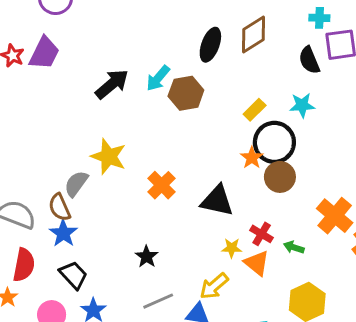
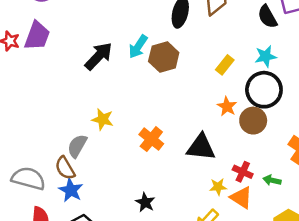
black circle: (274, 142) -> (264, 90), moved
yellow star: (109, 157) -> (103, 119), size x0.7

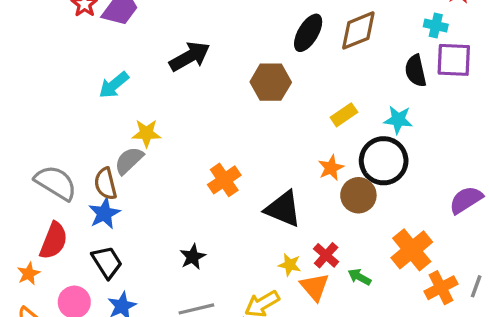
cyan arrow: (138, 47) -> (114, 85), moved
yellow star: (103, 119) -> (146, 133), moved, turned -30

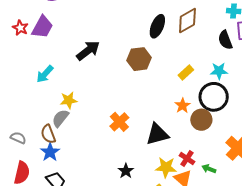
gray semicircle: (56, 183) -> (18, 138), size x0.6
black triangle: (283, 209) -> (157, 134), turned -30
black star: (193, 257) -> (126, 171), moved
yellow star: (290, 265) -> (166, 167), size x1.5

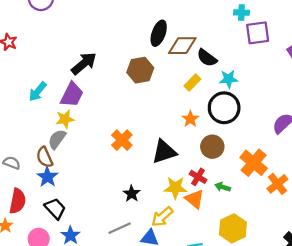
brown diamond: (187, 21) -> (182, 46), moved, turned 32
purple trapezoid: (42, 27) -> (72, 95), moved
black semicircle: (225, 40) -> (207, 58), moved, turned -30
brown circle: (201, 120) -> (212, 147), moved

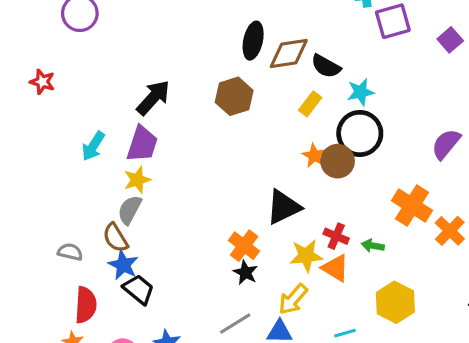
orange cross: (122, 140) -> (244, 246), moved
brown circle: (212, 147) -> (338, 161), moved
black trapezoid: (55, 209) -> (139, 289), moved

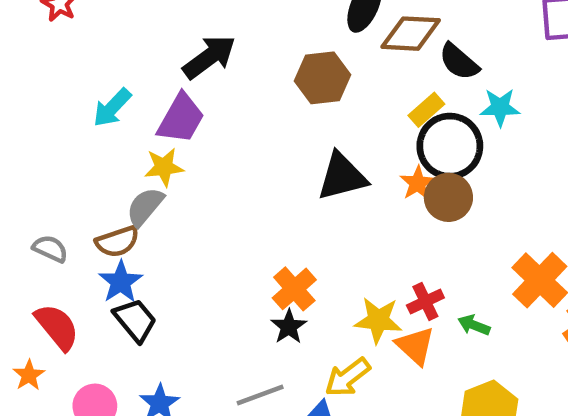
black circle: (360, 133) -> (450, 146), moved
black triangle: (283, 207) -> (342, 177), moved
red cross: (336, 236) -> (425, 301), turned 30
brown semicircle: (115, 238) -> (117, 242), turned -88
red semicircle: (86, 305) -> (57, 327), turned -54

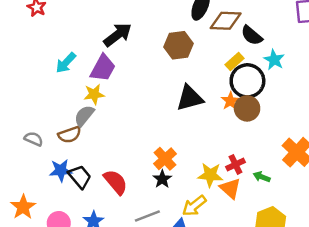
cyan star: (500, 107) -> (274, 60), turned 30
blue star: (121, 282) -> (61, 170), moved, turned 30
red semicircle: (57, 327) -> (116, 182), moved
orange star: (29, 375) -> (23, 207), size x1.5

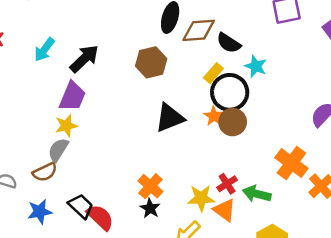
cyan arrow: (66, 63) -> (44, 50), moved
black trapezoid: (80, 177) -> (81, 206), moved
green arrow: (262, 177) -> (257, 194), size x1.5

